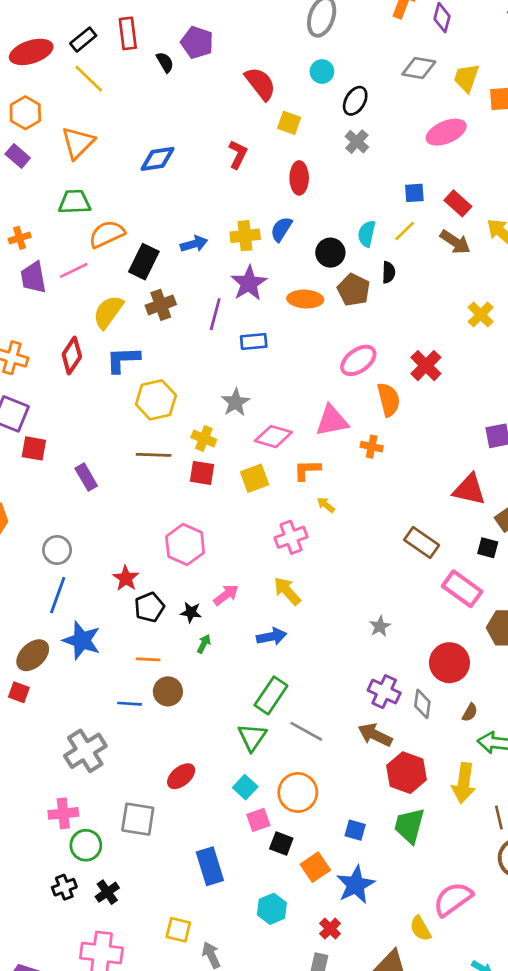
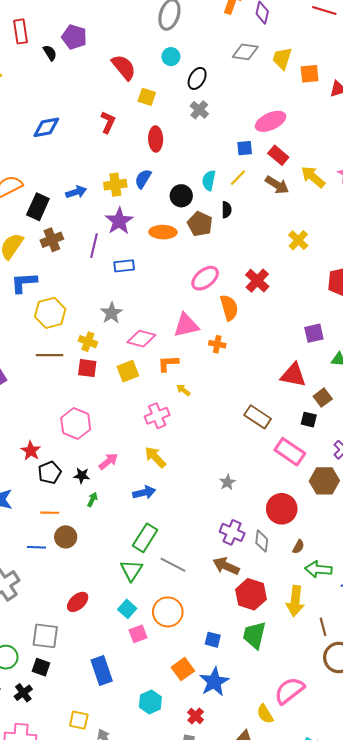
pink ellipse: (446, 132) -> (271, 121), moved
black square: (281, 843) -> (41, 667), moved

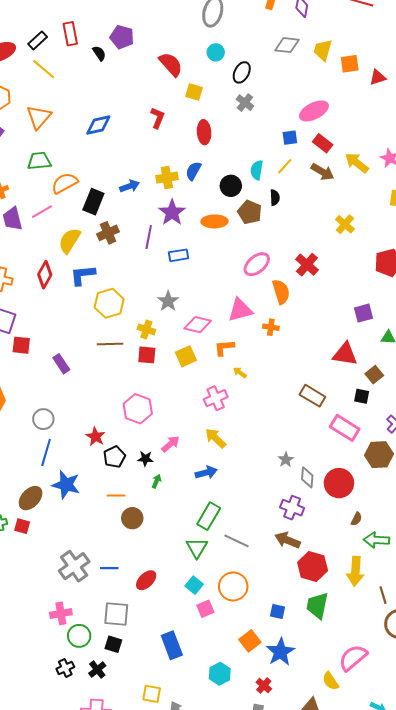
gray diamond: (262, 541) -> (307, 477), moved
blue line: (36, 547) -> (109, 568), moved

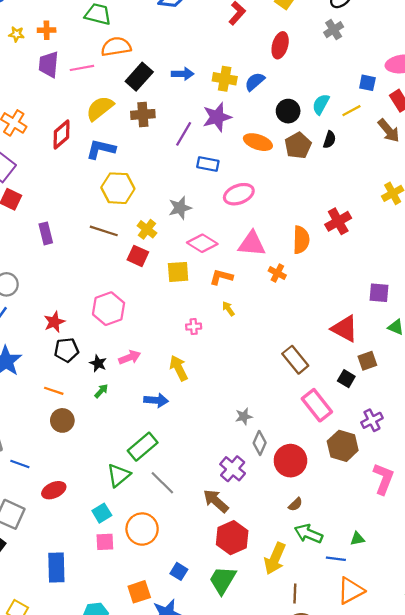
pink ellipse: (257, 264) -> (239, 194), moved
pink cross: (216, 398) -> (194, 327), size x0.6

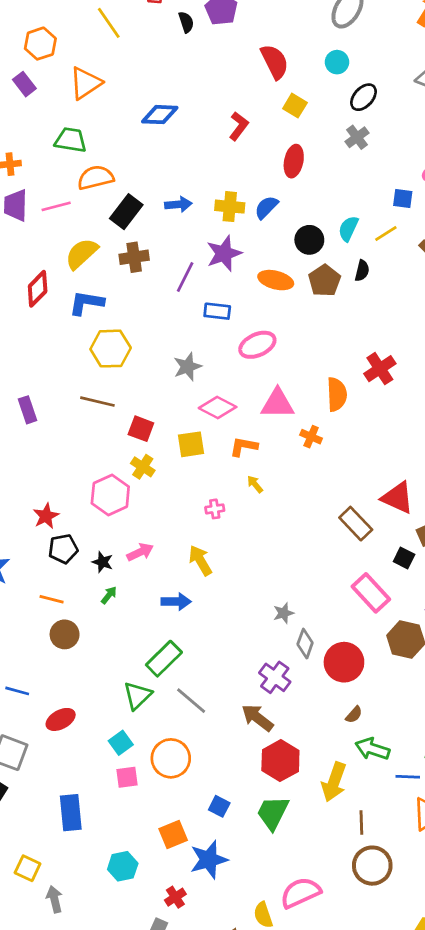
yellow cross: (147, 229) -> (143, 467), moved
brown rectangle: (295, 360) -> (356, 524), moved

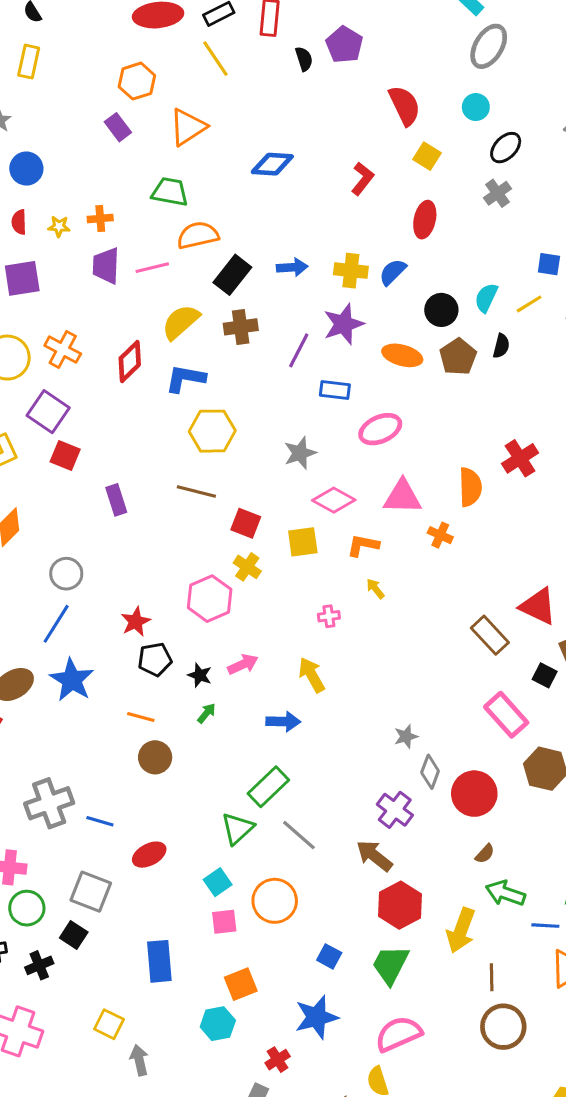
orange square: (173, 835) -> (241, 984), moved
pink semicircle: (301, 893) -> (398, 1034), moved

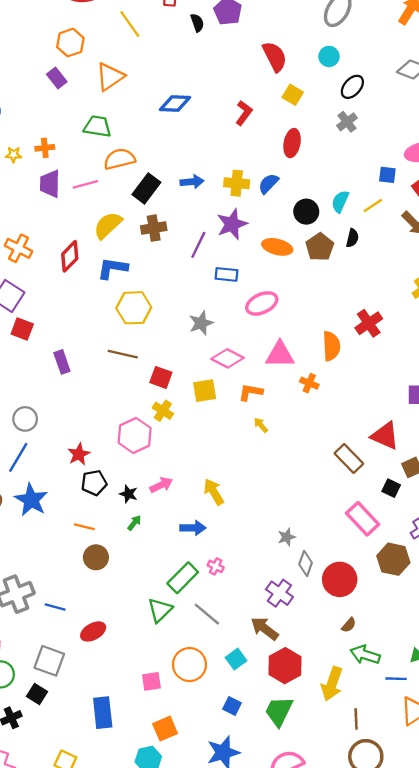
pink cross: (329, 616) -> (216, 566), moved, turned 35
cyan square: (218, 882) -> (236, 659), moved

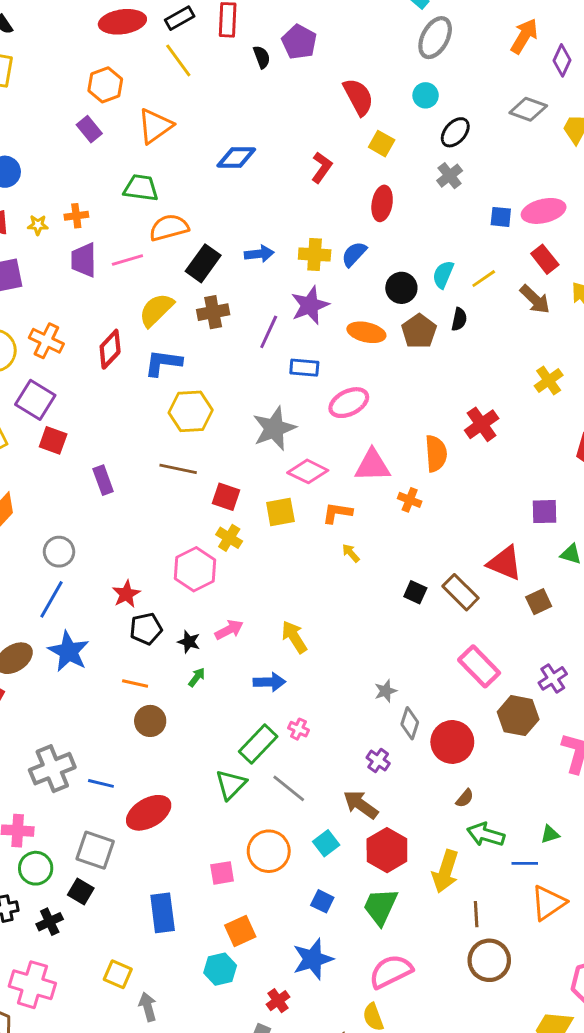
blue square: (387, 175) -> (501, 217), moved
gray star: (201, 323) -> (274, 428), size x1.4
black square: (391, 488) -> (415, 592), moved
purple cross: (279, 593) -> (378, 761), size x0.7
red ellipse: (93, 631) -> (149, 813), size x1.4

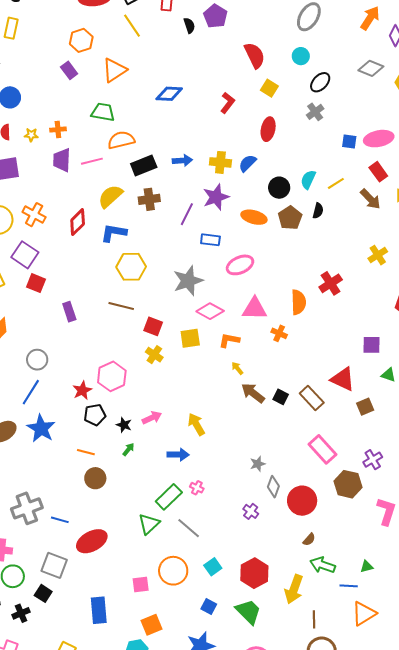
black rectangle: (203, 263) -> (144, 166), turned 30
pink hexagon: (195, 569) -> (112, 376), moved
brown arrow: (361, 805) -> (253, 393), moved
green trapezoid: (380, 907) -> (248, 612), turned 108

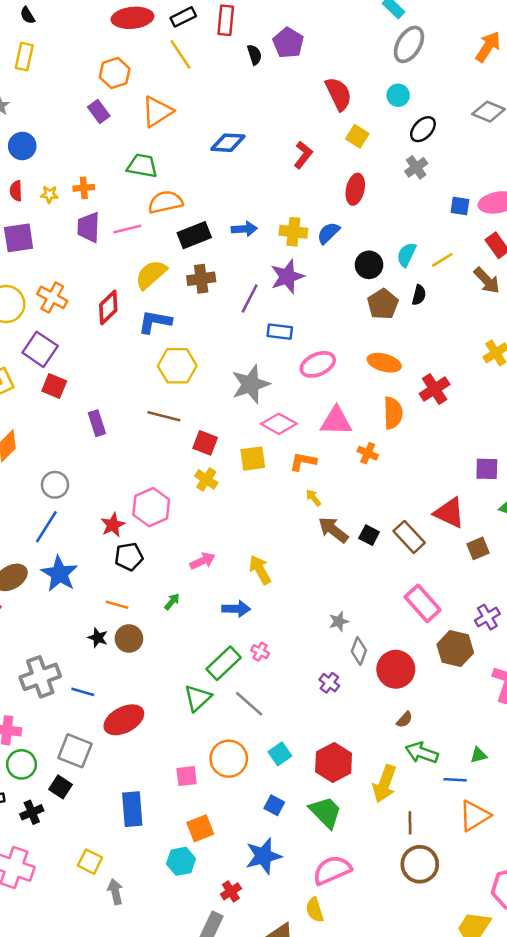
orange ellipse: (254, 217) -> (384, 363), moved
black star: (124, 425) -> (98, 638), moved

